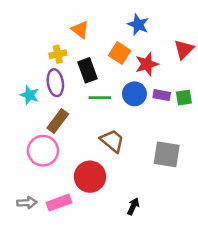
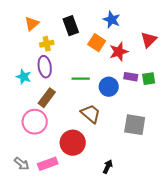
orange triangle: (80, 30) -> (32, 24), moved, turned 42
black rectangle: (88, 70) -> (71, 26), moved
blue circle: (134, 94) -> (109, 87), moved
gray arrow: (27, 203) -> (22, 164), turned 42

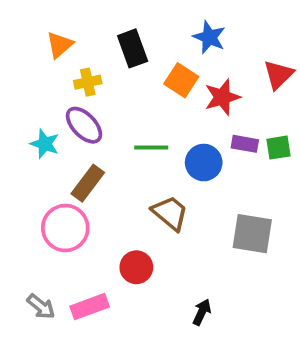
purple ellipse: (45, 67) -> (84, 125), turned -35
red circle: (73, 143) -> (136, 267), size x0.7

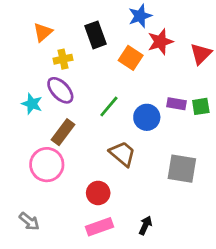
blue star: (209, 37) -> (140, 16), moved, turned 30
red star: (222, 97) -> (160, 42), moved
green line: (151, 148) -> (109, 106), turned -50
pink rectangle: (90, 307) -> (99, 227), moved

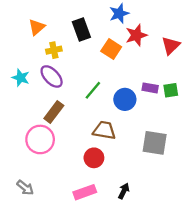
cyan star: (32, 104) -> (21, 78), moved
brown trapezoid: (122, 154) -> (104, 130), turned -30
red circle: (98, 193) -> (94, 158), moved

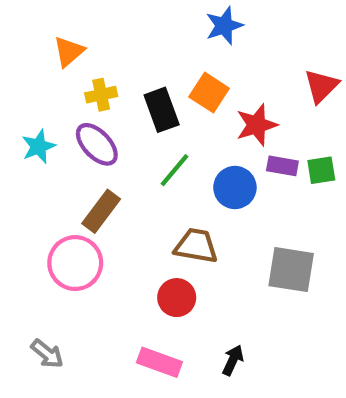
black rectangle: (81, 30) -> (162, 110), moved
red star: (136, 35) -> (257, 125), moved
cyan star: (21, 78) -> (39, 146), turned 30
pink rectangle: (85, 192) -> (159, 362), turned 40

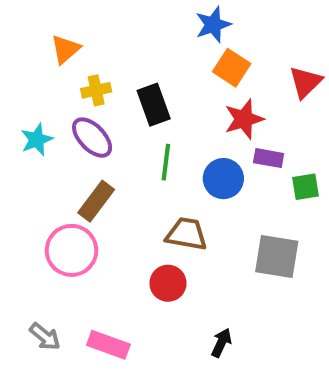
orange square: (209, 93) -> (232, 68), moved
green line: (175, 170) -> (166, 162), turned -33
green square: (321, 170) -> (305, 187), moved
pink rectangle: (159, 362) -> (108, 345), moved

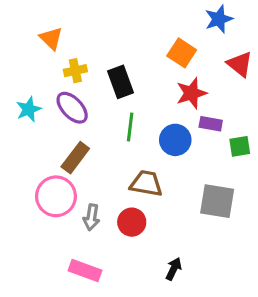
blue star: (213, 25) -> (219, 19), moved
orange triangle: (65, 49) -> (51, 38), turned -35
red triangle: (305, 82) -> (240, 64), turned -36
gray arrow: (45, 337) -> (91, 217), moved, turned 60

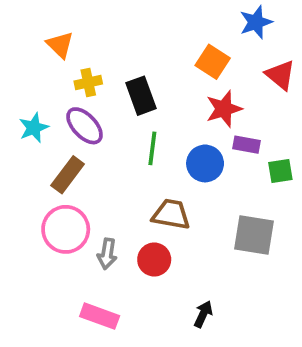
brown rectangle: (75, 158) -> (68, 175), moved

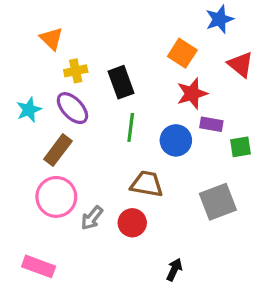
gray square: (254, 235) -> (218, 202), turned -30
gray arrow: (107, 254) -> (92, 218), turned 30
pink rectangle: (100, 316) -> (39, 266), moved

